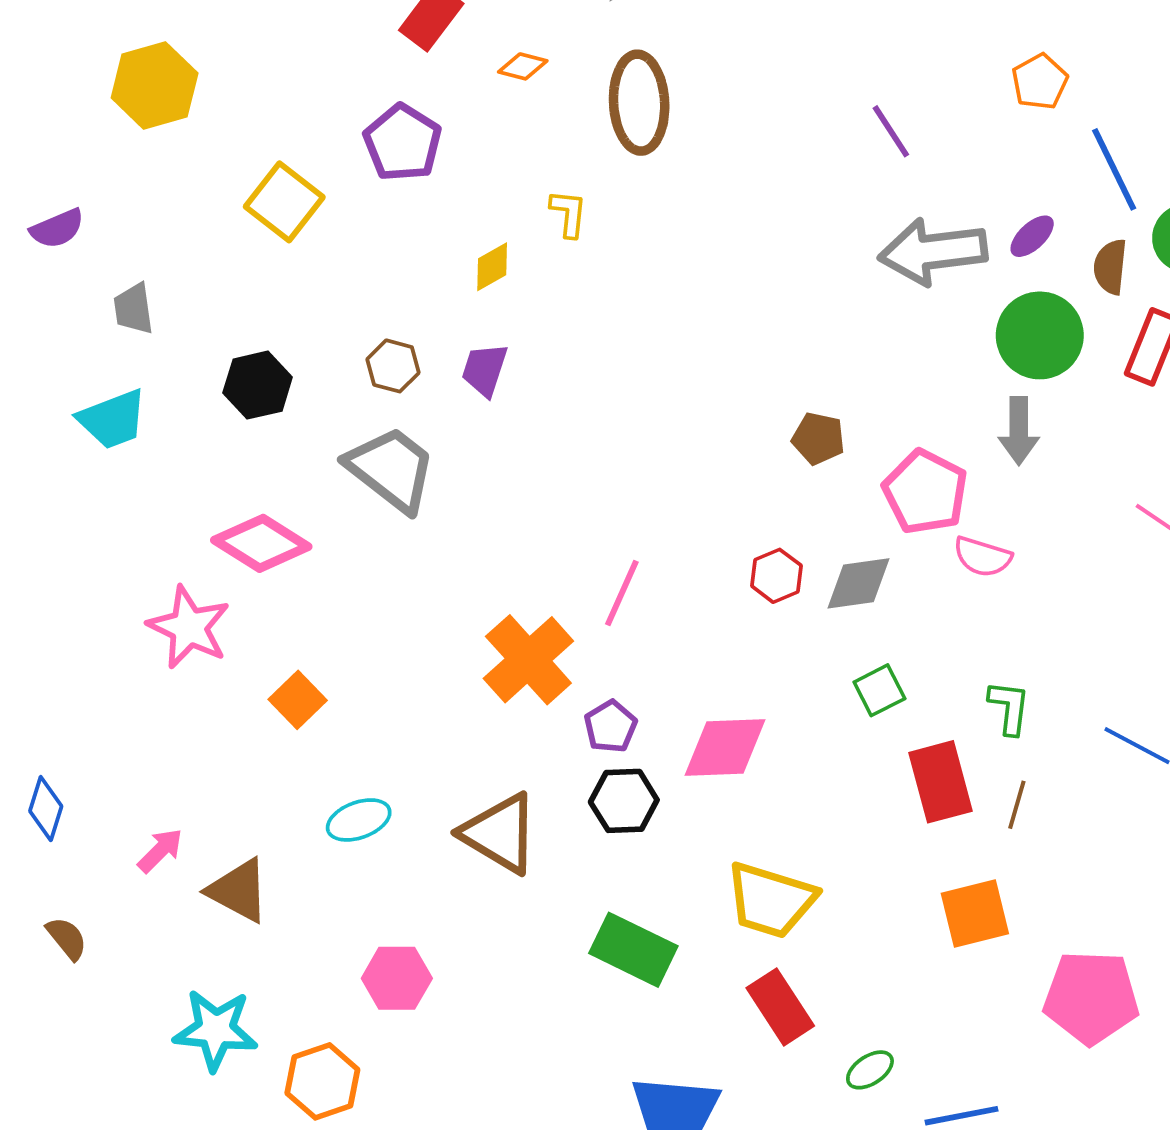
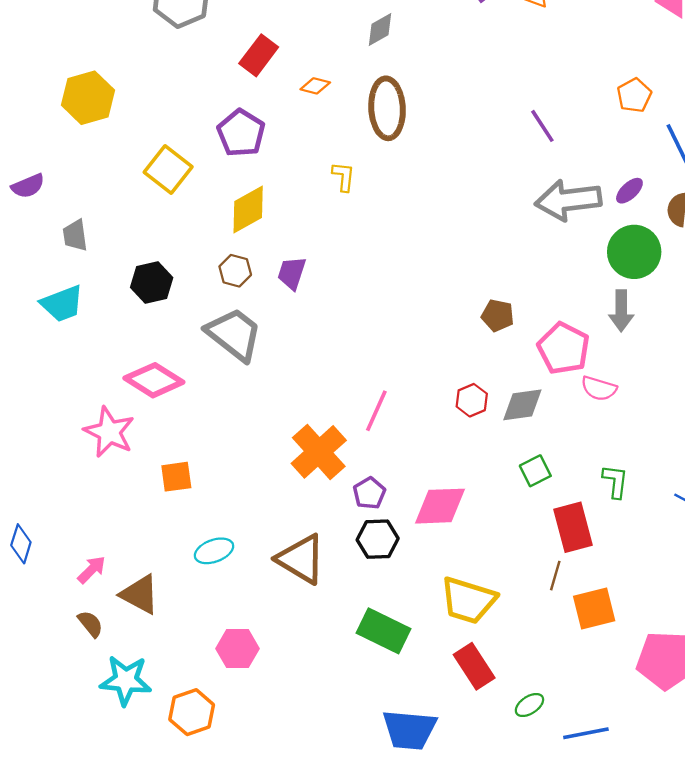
yellow diamond: (492, 267) -> (248, 210), moved, size x1.6
orange square: (298, 700) -> (176, 477), turned 36
brown line: (1017, 805) -> (555, 576), moved
brown semicircle: (67, 938) -> (90, 624), moved

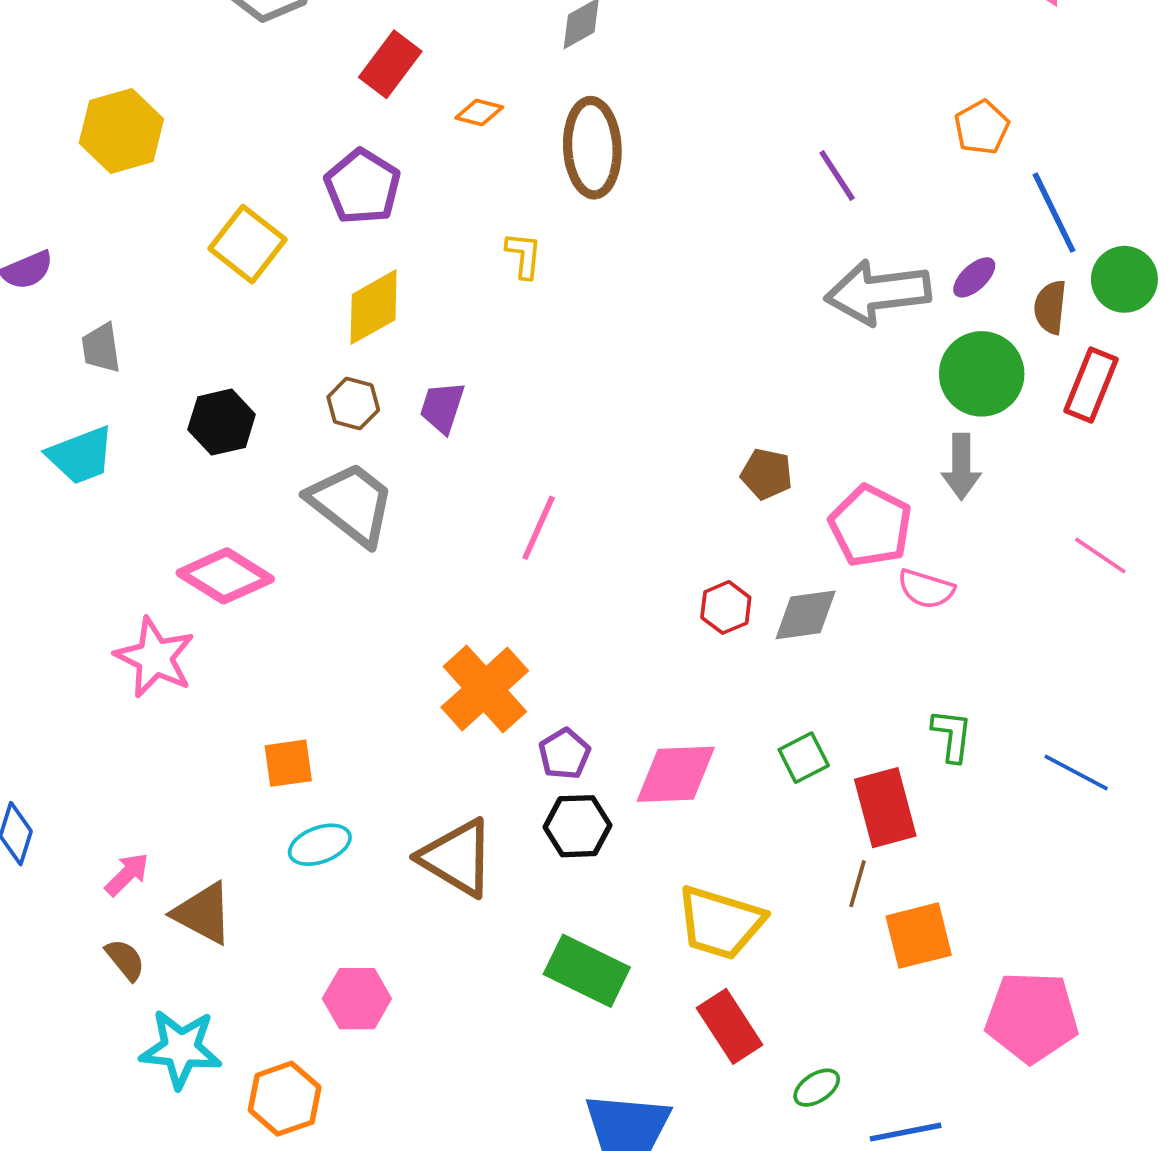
pink line: (376, 411) -> (539, 528), moved
green square: (535, 471) -> (804, 758), moved
orange square: (176, 477) -> (288, 763), moved

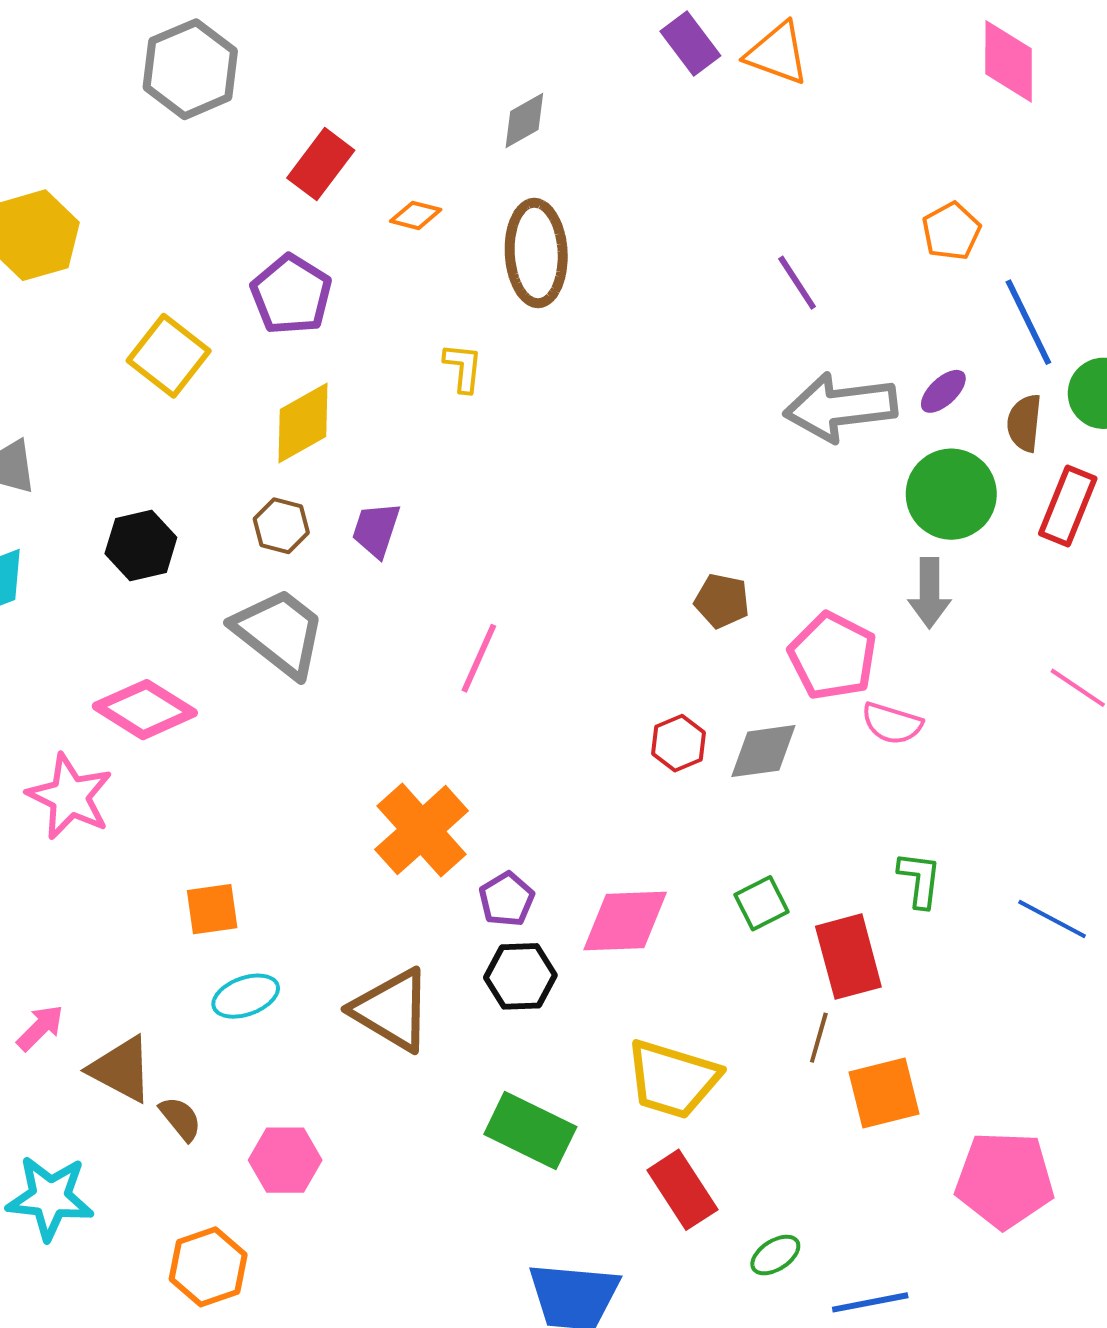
brown semicircle: (125, 960) -> (180, 1119), moved
cyan star: (181, 1049) -> (50, 1198), moved

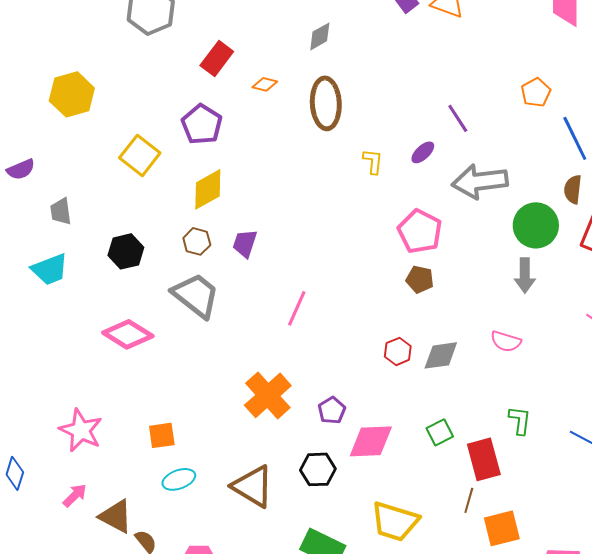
yellow L-shape: (463, 368) -> (373, 161), moved
purple ellipse: (943, 391) -> (423, 152), moved
pink pentagon: (833, 656) -> (420, 231), moved
pink star: (70, 796) -> (81, 430), moved
purple pentagon: (507, 899) -> (332, 410), moved

